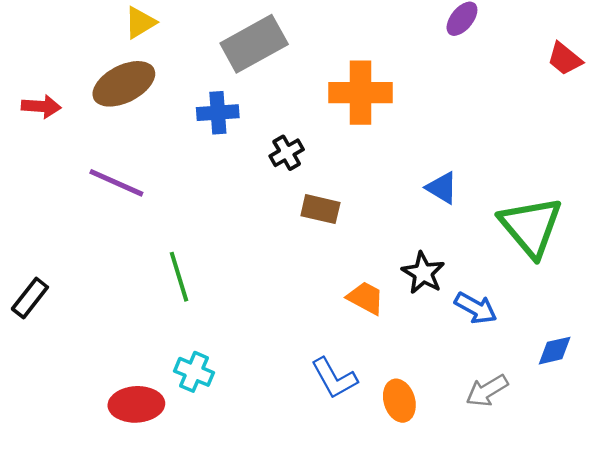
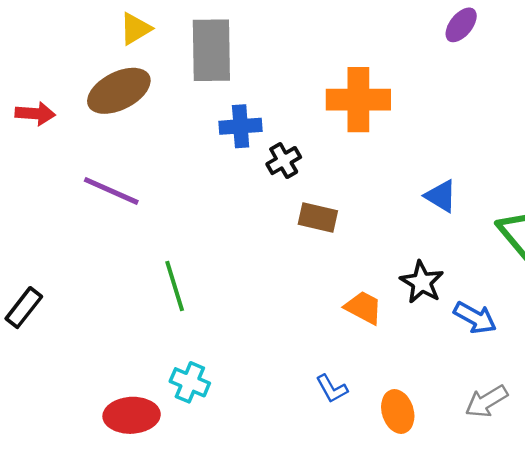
gray rectangle: (254, 44) -> (211, 50), moved, turned -62
blue cross: (218, 113) -> (241, 126), moved
blue L-shape: (334, 378) -> (332, 389), size x0.7

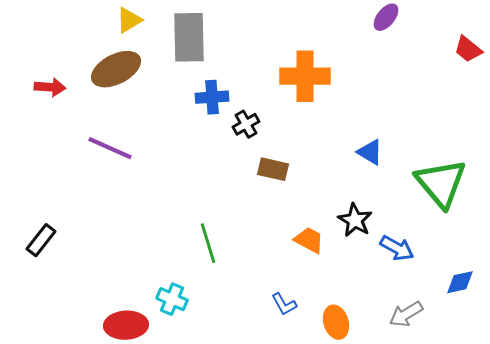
green line: (175, 286) -> (208, 243), moved

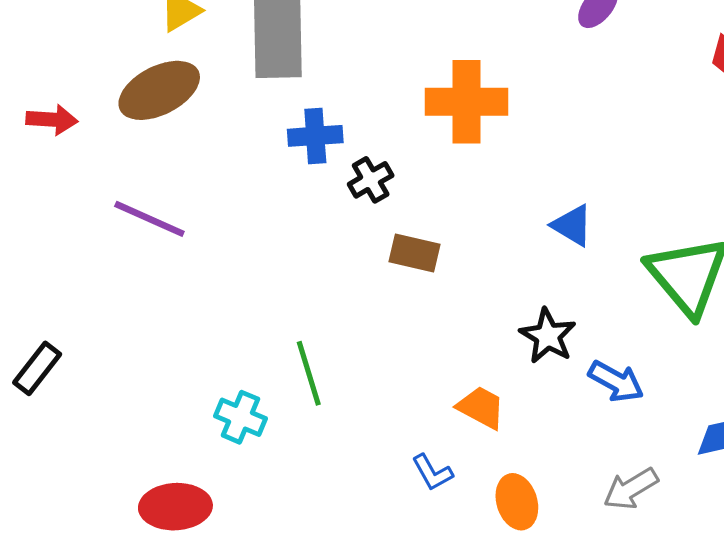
orange trapezoid: (309, 240) -> (481, 407), moved
cyan cross: (172, 299) -> (240, 417), moved

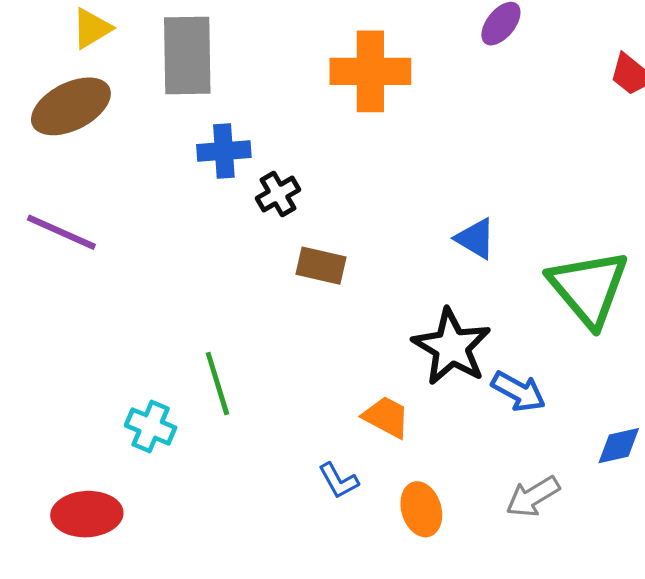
orange cross: (466, 102) -> (370, 71), moved
black star: (548, 336) -> (452, 347), size x1.4

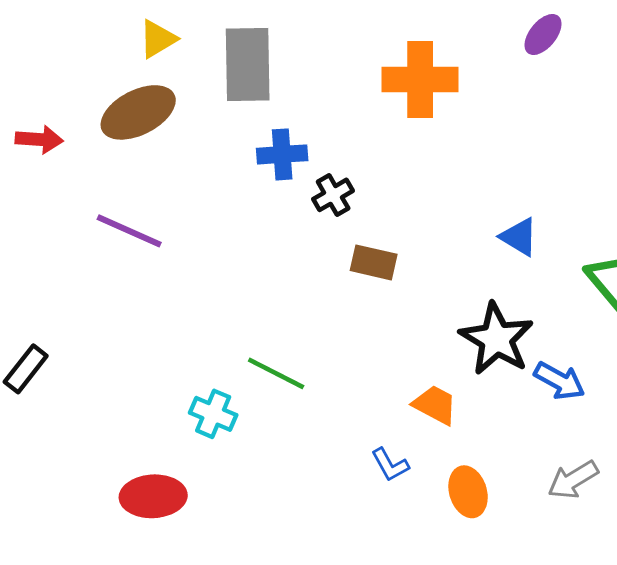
green line: (217, 384) -> (276, 373), turned -46

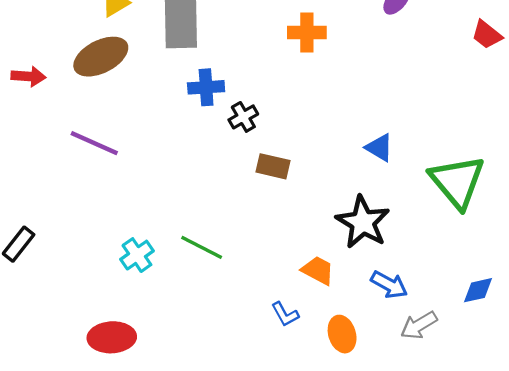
orange cross: (420, 79) -> (307, 32), size x0.7
blue arrow: (559, 381) -> (389, 285), moved
cyan cross: (213, 414) -> (137, 255), moved, turned 32

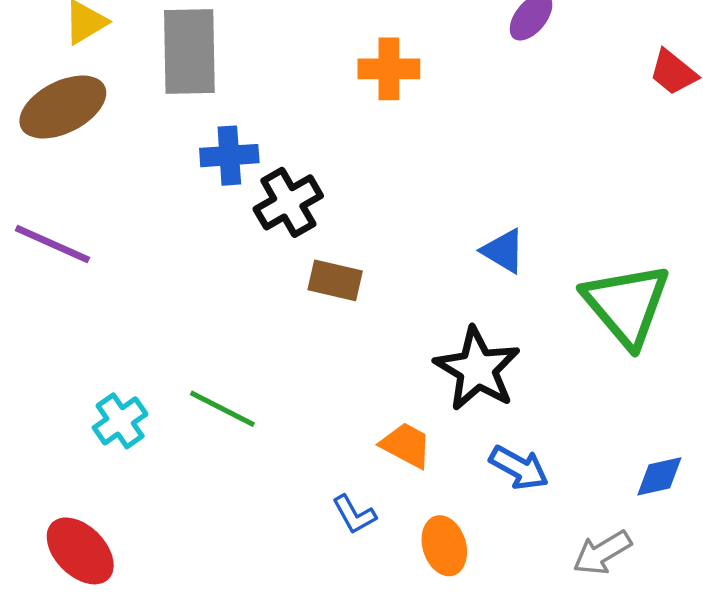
black cross: (243, 117) -> (288, 202), size x1.4
gray arrow: (419, 325) -> (602, 553), moved
red ellipse: (112, 337) -> (80, 551), turned 48

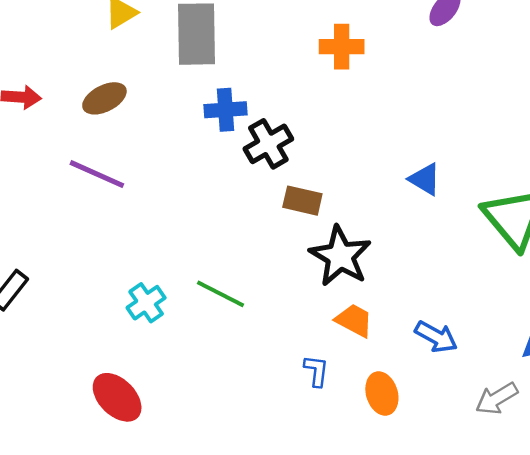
brown ellipse: (63, 107) -> (104, 98), moved, size x0.7
black star: (477, 369) -> (340, 256), moved
blue L-shape: (354, 515) -> (316, 371), turned -144

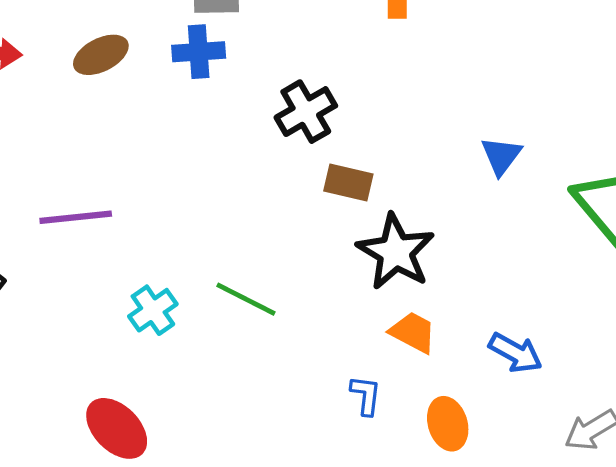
blue cross: (226, 110) -> (199, 52), moved
purple line: (97, 174) -> (76, 217), moved, turned -30
blue triangle: (425, 179) -> (501, 156), turned 36

